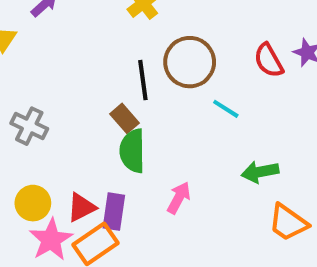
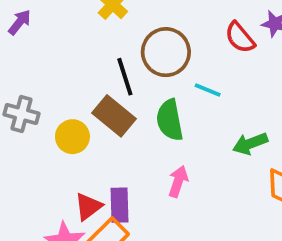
brown rectangle: (125, 118) -> (114, 116), size x1.5
gray cross: (29, 126) -> (22, 114), moved
green semicircle: (132, 151) -> (170, 120), moved
yellow circle: (33, 203) -> (72, 137), moved

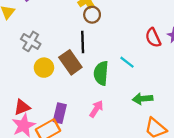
brown circle: (166, 52) -> (92, 15), moved, size x0.6
gray cross: (22, 114) -> (31, 41), moved
red triangle: (88, 207) -> (22, 107), moved

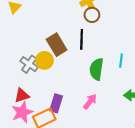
gray cross: (31, 41) -> (29, 64), moved
brown rectangle: (70, 62) -> (57, 45), moved
cyan line: (127, 62) -> (121, 61), turned 56

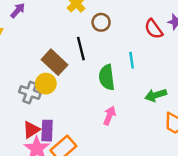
brown circle: (92, 15) -> (101, 22), moved
purple rectangle: (56, 103) -> (47, 131), moved

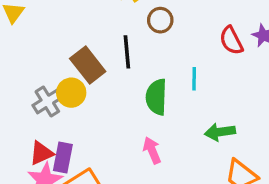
gray cross: (30, 92) -> (47, 101), turned 30
pink arrow: (109, 116) -> (152, 150), turned -54

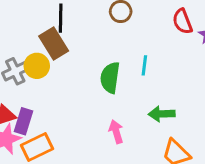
red semicircle: (231, 40) -> (182, 21), moved
black line: (127, 52) -> (61, 18), moved
pink arrow: (152, 150) -> (116, 132), moved

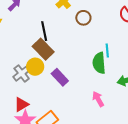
green semicircle: (110, 78) -> (99, 63), moved
purple rectangle: (23, 121) -> (60, 77), moved, turned -48

